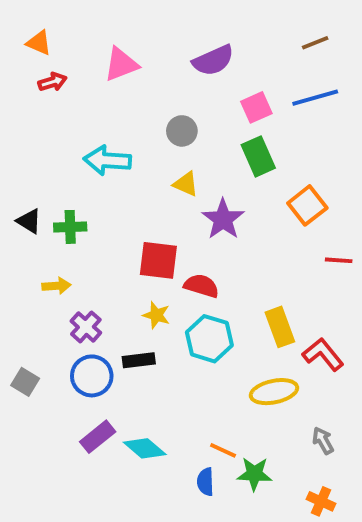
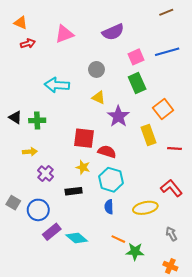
brown line: (315, 43) -> (166, 12), moved
red line: (339, 260) -> (174, 149), moved
yellow rectangle: (280, 327) -> (148, 135), moved
blue circle: (92, 376) -> (38, 210), moved
blue semicircle: (205, 482) -> (109, 207), moved

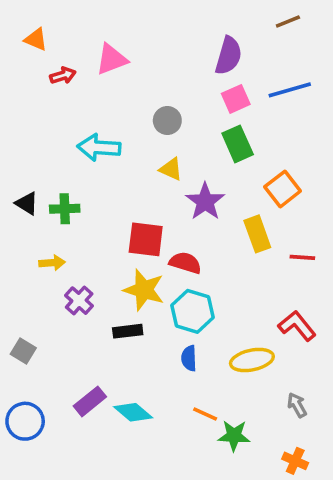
purple semicircle: (113, 32) -> (229, 56), moved, turned -50
red arrow: (28, 43) -> (63, 75), moved
yellow star: (83, 167) -> (144, 290), size x1.6
blue circle: (38, 210) -> (25, 421), moved

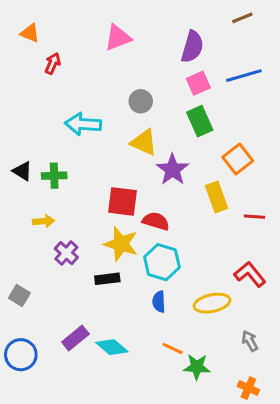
pink triangle: (111, 59) -> (118, 38), moved
red arrow: (63, 75) -> (53, 63), turned -50
yellow triangle: (171, 169) -> (144, 142), size x1.4

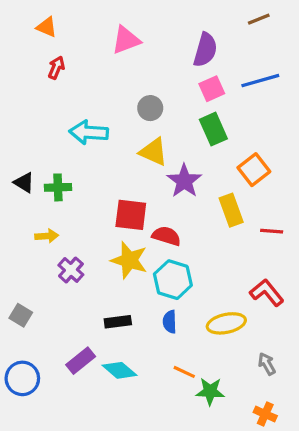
orange triangle: (30, 33) -> (47, 27), moved
black rectangle: (107, 279) -> (118, 322), moved

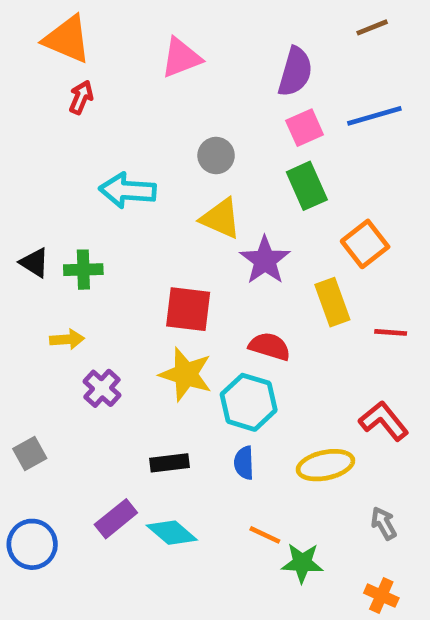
orange triangle: (47, 27) -> (67, 39), size x1.6
red semicircle: (166, 236) -> (270, 346), moved
gray square: (21, 315) -> (30, 453), turned 30

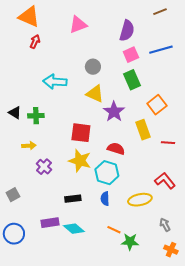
purple rectangle: (116, 519) -> (50, 223), turned 30
orange cross: (381, 596) -> (171, 250), moved

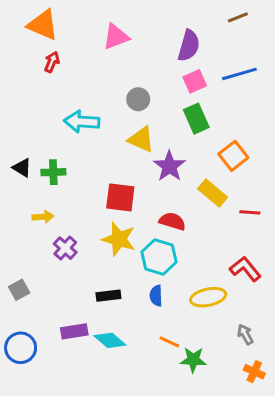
yellow rectangle: (143, 130) -> (213, 193), turned -30

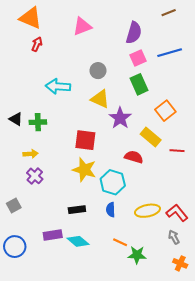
red semicircle: (172, 221) -> (134, 157), moved
purple cross: (65, 248) -> (35, 176), moved
red L-shape: (245, 269) -> (177, 213), moved

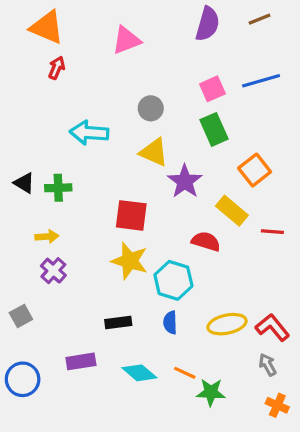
purple semicircle: (134, 33) -> (208, 24), moved
cyan diamond: (78, 241) -> (139, 373), moved

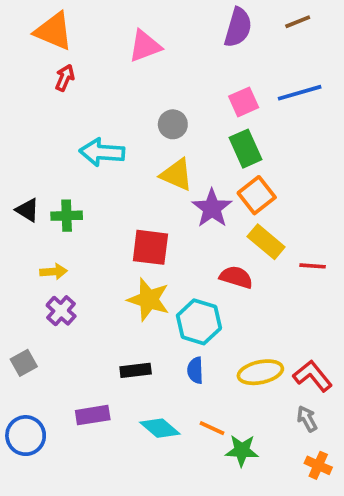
orange square: (255, 170) -> (257, 195), moved

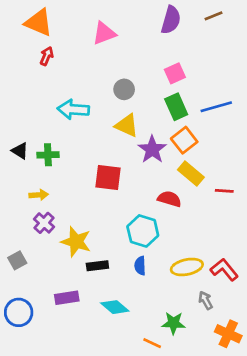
blue line: (300, 93) -> (216, 107), moved
yellow star: (149, 300) -> (76, 242), moved
gray arrow: (307, 419) -> (206, 300), moved
orange line: (212, 428) -> (152, 343), moved
orange cross: (318, 465) -> (228, 334), size x1.4

